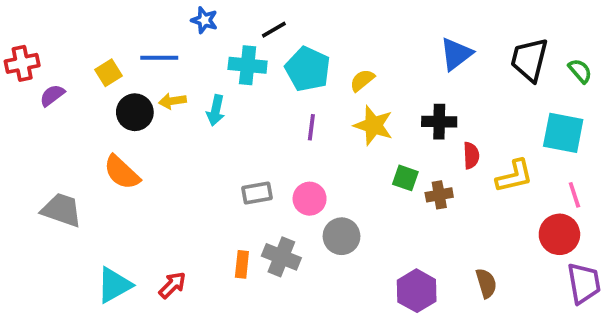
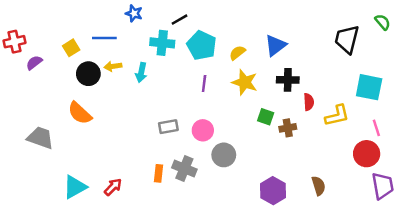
blue triangle: (456, 54) -> (275, 45), moved
green semicircle: (580, 71) -> (383, 22), moved

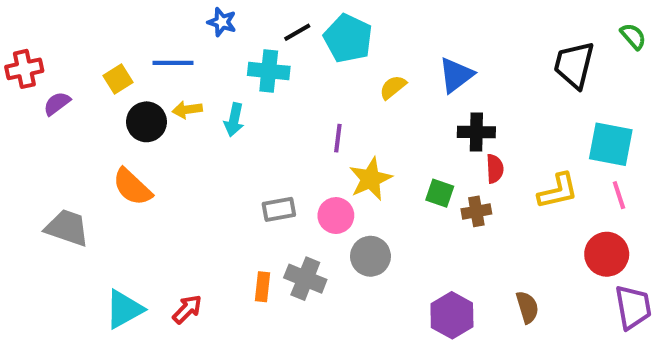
cyan pentagon: (202, 45) -> (348, 38), moved
yellow star: (245, 82) -> (370, 179), moved, turned 30
red semicircle: (309, 102) -> (495, 169), moved
pink line: (376, 128) -> (619, 195), moved

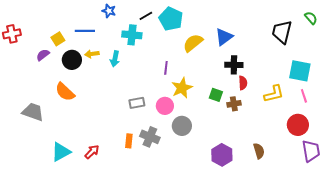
yellow semicircle: (393, 87) -> (193, 43), size x1.5
purple semicircle: (57, 104) -> (43, 55), moved

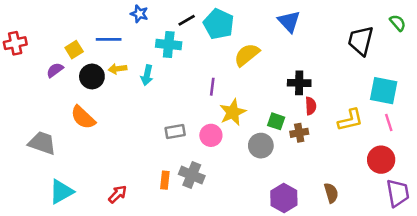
blue triangle: (224, 37) -> (289, 21), moved, turned -36
gray circle: (182, 126) -> (261, 146), moved
cyan triangle: (61, 152) -> (61, 192), moved

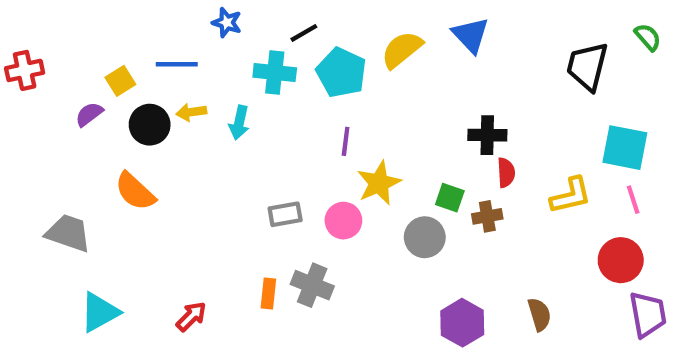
cyan pentagon: (219, 24) -> (341, 73), moved
yellow semicircle: (247, 55) -> (402, 50), moved

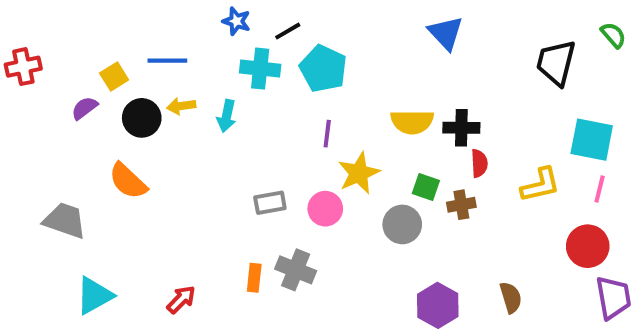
blue star: (227, 23) -> (236, 21), moved
yellow semicircle: (402, 50) -> (412, 122), moved, turned -141
pink line: (633, 200) -> (600, 189), turned 32

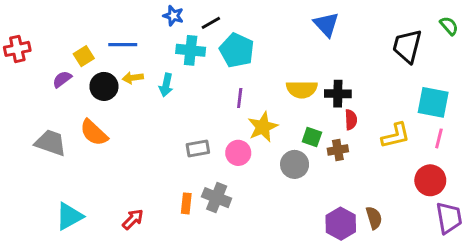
gray trapezoid: (65, 221) -> (51, 143), moved
purple hexagon: (438, 305) -> (341, 224), moved

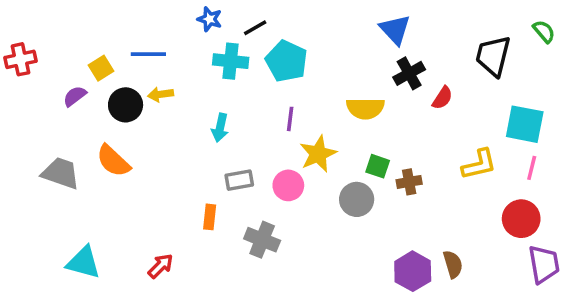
cyan arrow: (166, 85) -> (220, 128), moved
black cross: (338, 94) -> (409, 73), moved, turned -30
red semicircle: (351, 120) -> (442, 98), moved, turned 36
orange rectangle: (186, 203) -> (210, 217), moved
cyan triangle: (69, 216) -> (83, 262), turned 44

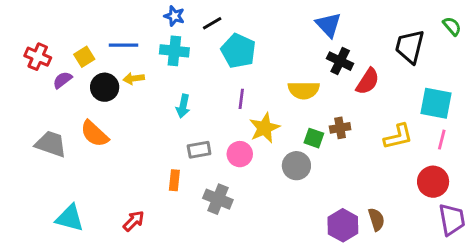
red cross: (20, 59) -> (38, 57), moved, turned 35
cyan cross: (231, 61) -> (174, 51), moved
black cross: (409, 73) -> (340, 61), turned -35
red semicircle: (442, 98) -> (368, 81), size x1.4
brown cross: (409, 182) -> (340, 128), moved

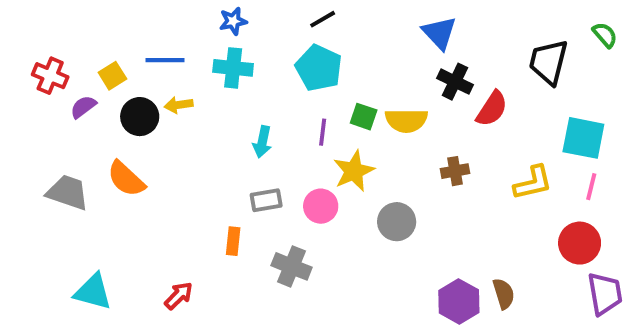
blue star: (174, 16) -> (233, 21), turned -30
black line: (212, 23) -> (323, 19), moved
cyan arrow: (183, 106) -> (262, 142), moved
green square: (314, 138) -> (364, 117), moved

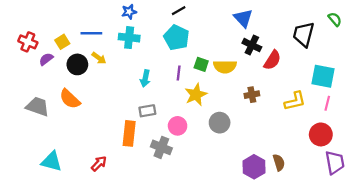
yellow arrow: (179, 105) -> (99, 58), turned -136
pink circle: (321, 206) -> (178, 126), moved
orange rectangle: (233, 241) -> (129, 133), size x1.6

